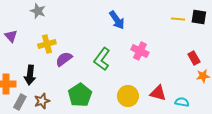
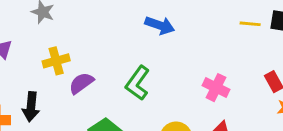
blue arrow: (117, 20) -> (160, 25), turned -36
pink cross: (140, 51) -> (216, 88), moved

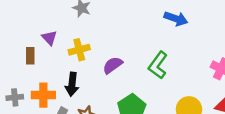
yellow cross: (56, 61) -> (79, 50), moved

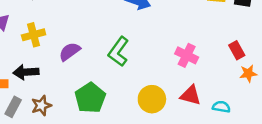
black arrow: (72, 84) -> (26, 72), turned 80

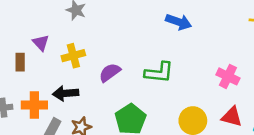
green L-shape: (118, 52) -> (159, 73), turned -120

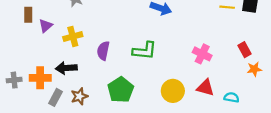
purple triangle: (41, 43) -> (46, 26), turned 32
brown rectangle: (20, 62) -> (28, 15), moved
purple semicircle: (110, 73) -> (103, 51), turned -42

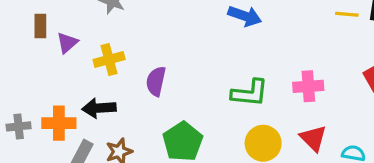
green L-shape: (145, 51) -> (250, 93), moved
pink cross: (202, 54) -> (308, 86), turned -30
red triangle: (205, 88) -> (313, 138), turned 30

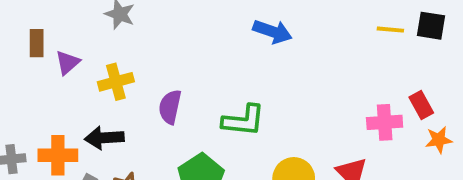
pink cross: (308, 86) -> (385, 122), moved
green L-shape: (250, 93) -> (243, 120), moved

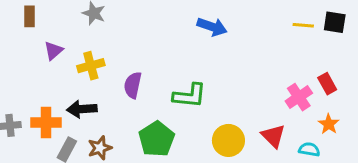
brown rectangle: (37, 43) -> (29, 16), moved
pink cross: (385, 122) -> (299, 97), turned -30
orange star: (439, 140) -> (329, 124), moved, turned -30

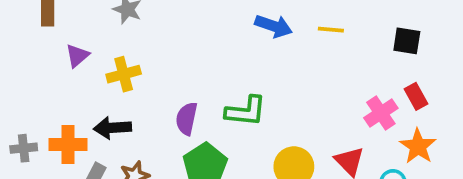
black square: (335, 22) -> (407, 41), moved
yellow line: (303, 25) -> (331, 30), moved
purple semicircle: (133, 85) -> (187, 119), moved
orange star: (329, 124) -> (418, 146), size x1.4

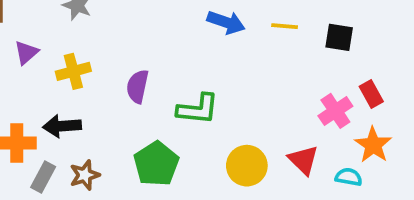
black square: (407, 41) -> (339, 37), moved
purple semicircle: (187, 119) -> (137, 86), moved

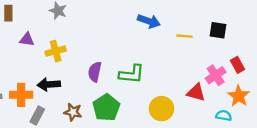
yellow line: (285, 26) -> (185, 36), moved
purple triangle: (26, 53) -> (27, 40), turned 49
purple semicircle: (137, 86) -> (95, 72), moved
red triangle: (303, 160) -> (196, 92), moved, turned -30
brown star: (85, 175) -> (73, 112), moved, turned 30

